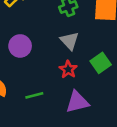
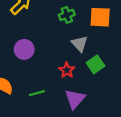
gray triangle: (69, 41) -> (79, 44), moved
purple triangle: (77, 102) -> (75, 99), turned -35

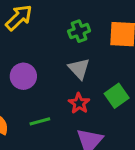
gray triangle: (79, 44) -> (79, 69), moved
green line: (37, 93) -> (40, 121), moved

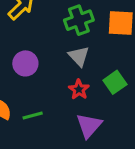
green cross: (79, 31) -> (79, 20), size x1.4
green line: (40, 121) -> (33, 115), moved

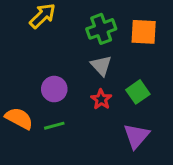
purple circle: (25, 63) -> (54, 89), moved
purple triangle: (89, 126) -> (136, 136), moved

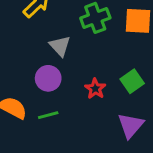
gray triangle: (101, 66) -> (60, 46), moved

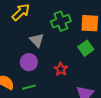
green square: (132, 81) -> (86, 48), moved

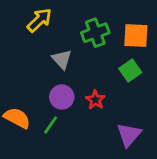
purple circle: (29, 62) -> (62, 97), moved
green line: (29, 87) -> (51, 125), turned -40

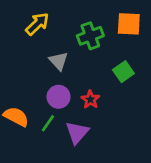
orange square: (136, 35) -> (129, 24), moved
purple triangle: (129, 135) -> (77, 133), moved

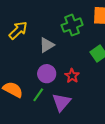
yellow arrow: (37, 24) -> (18, 30), moved
gray triangle: (59, 61) -> (47, 45), turned 42

